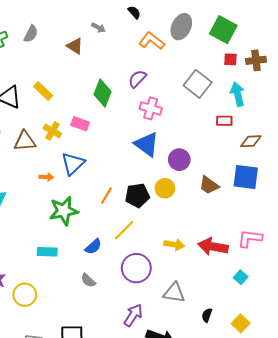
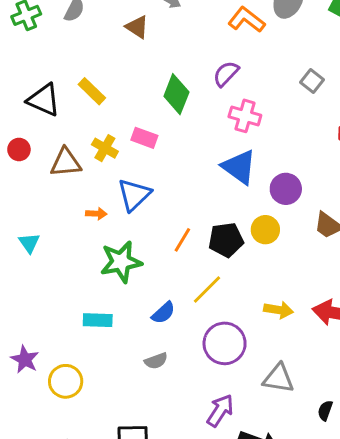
gray square: (198, 84) -> (312, 81), size x0.6
gray semicircle: (88, 280) -> (156, 361), turned -63

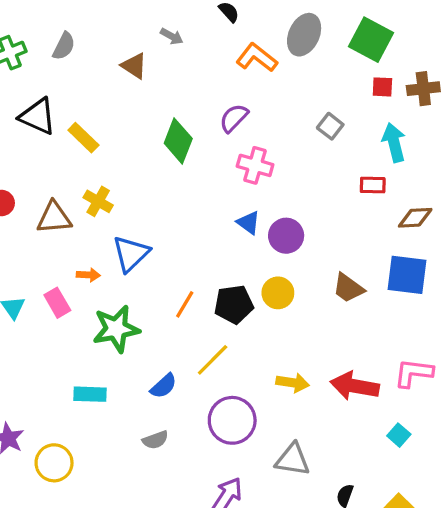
black triangle: (44, 100) -> (38, 116), moved
pink rectangle: (144, 138) -> (57, 303), moved, turned 40
blue triangle: (239, 167) -> (248, 223), size x0.6
purple circle: (286, 189) -> (286, 236), moved

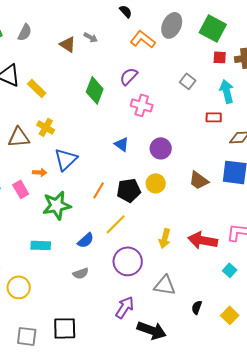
gray arrow: (172, 36) -> (91, 37), moved
blue triangle: (248, 223) -> (122, 144), moved
yellow arrow: (293, 383) -> (165, 238), turned 96

